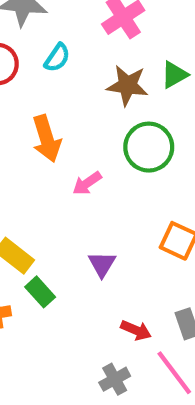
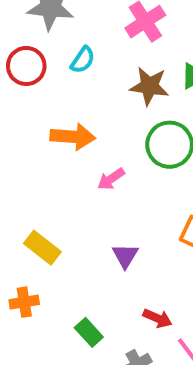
orange arrow: (47, 139) -> (73, 137), turned -69
green rectangle: (40, 292) -> (89, 332), moved

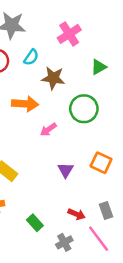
brown star: (149, 86) -> (53, 78), moved
purple triangle: (125, 256) -> (66, 170), moved

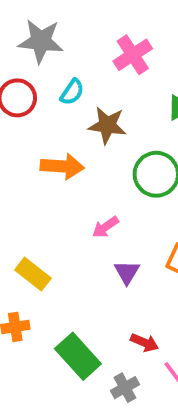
pink arrow: (48, 130) -> (105, 227), moved
green rectangle: (35, 223) -> (78, 356), size x1.6

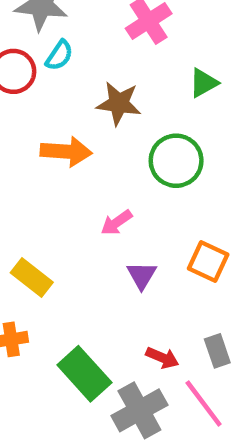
cyan semicircle: (72, 92) -> (59, 55), moved
gray cross: (125, 388) -> (139, 410), size x1.6

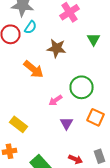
green triangle: (204, 83) -> (94, 39), turned -32
orange arrow: (66, 152) -> (34, 69), turned 35
green circle: (176, 161) -> (82, 87), moved

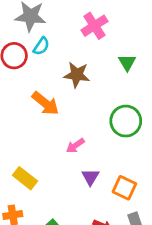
green circle: (82, 87) -> (126, 121), moved
orange square: (96, 117) -> (124, 188), moved

